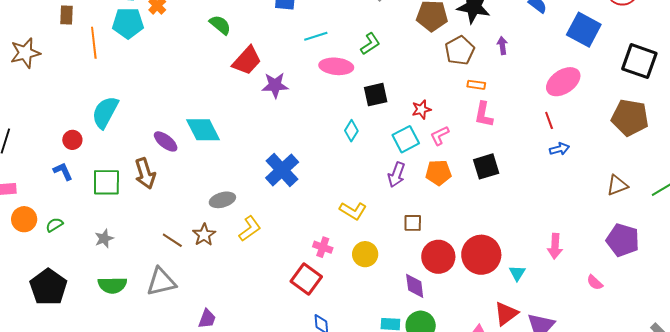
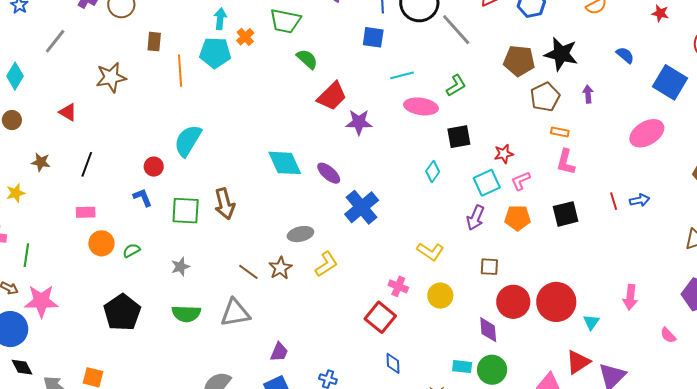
red line: (549, 120) -> (614, 201), moved
purple ellipse: (166, 141) -> (329, 173), moved

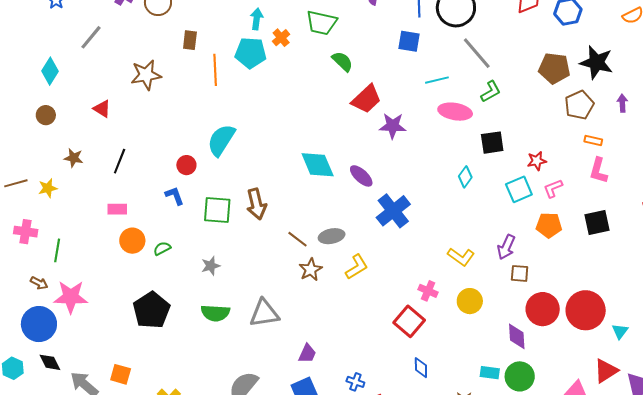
gray line: (456, 30) -> (477, 53), moved
purple arrow: (476, 218) -> (506, 247), moved
brown line: (248, 272) -> (297, 239), moved

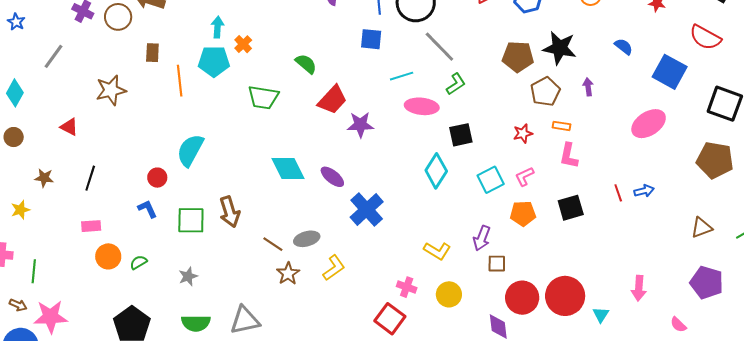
green trapezoid: (321, 23) -> (263, 97), moved
red star: (537, 161) -> (523, 133), moved
cyan diamond: (465, 177) -> (436, 171), size x1.6

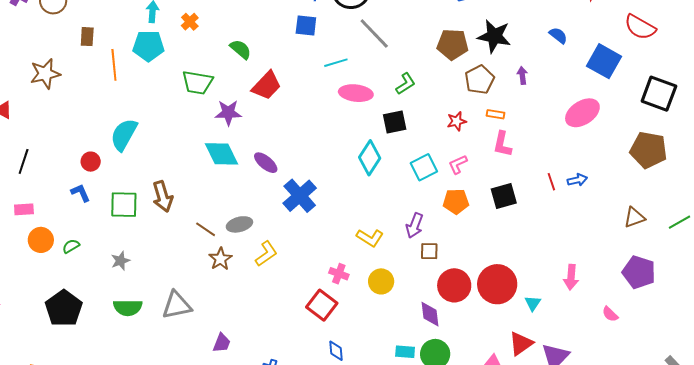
orange cross: (243, 44) -> (190, 22), moved
green L-shape: (456, 84) -> (406, 84), moved
purple star: (360, 125) -> (228, 113), moved

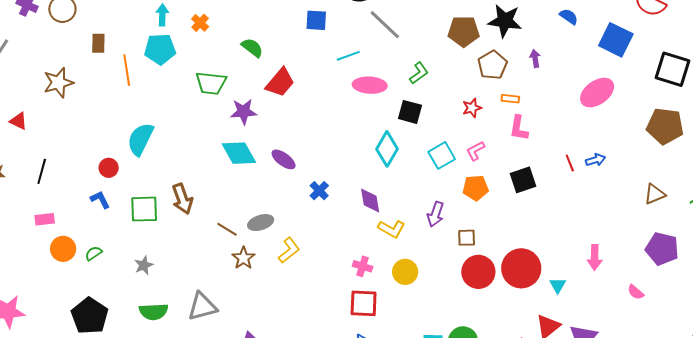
black square: (395, 122) -> (410, 112), turned 30
blue cross: (300, 196) -> (319, 191), size x0.6
brown square: (429, 251) -> (467, 238), moved
red square: (322, 305) -> (364, 303), moved, turned -32
purple diamond: (430, 314) -> (370, 200), moved

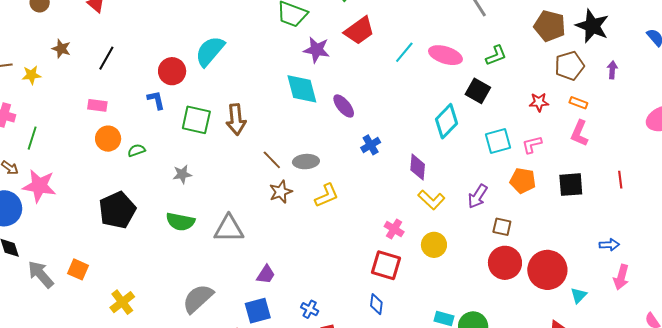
cyan line: (348, 56) -> (404, 52), moved, turned -45
blue arrow: (596, 160) -> (609, 245), moved
red circle: (109, 168) -> (172, 71), size x1.4

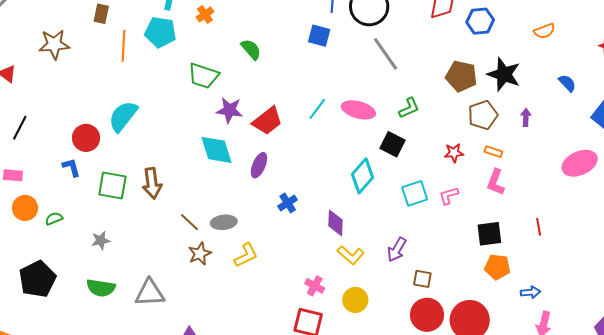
red trapezoid: (359, 31) -> (267, 121), moved
purple ellipse: (344, 106) -> (259, 165), turned 65
orange pentagon: (523, 181) -> (497, 267), moved

